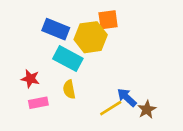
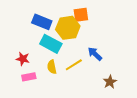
blue arrow: (127, 97) -> (95, 54), moved
yellow line: (111, 108) -> (74, 65), moved

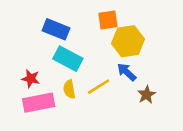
yellow hexagon: (68, 28) -> (128, 41), moved
pink rectangle: (29, 77) -> (39, 103), size x1.6
brown star: (110, 82) -> (147, 95), moved

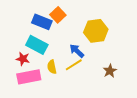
orange square: (108, 20) -> (58, 15), moved, turned -35
cyan rectangle: (68, 59) -> (37, 45), moved
blue arrow: (127, 72) -> (77, 51), moved

